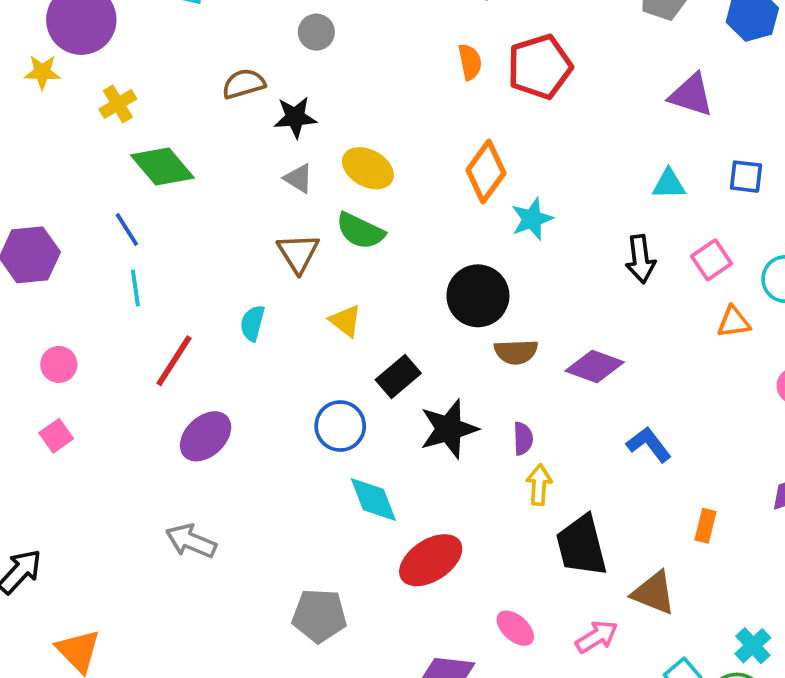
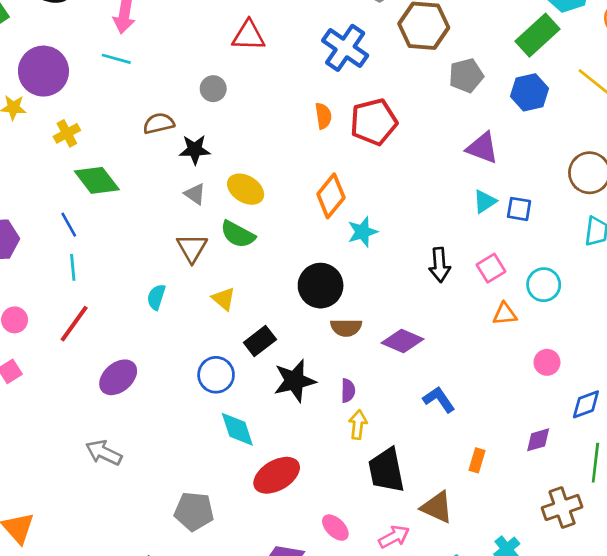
cyan triangle: (669, 184) -> (485, 201), moved, turned -35
red line: (174, 361) -> (74, 324), moved

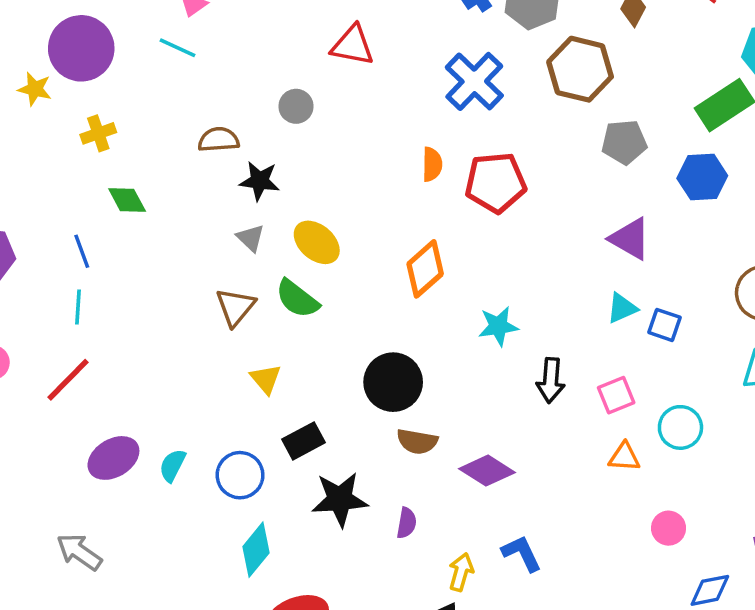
green diamond: (97, 180) -> (127, 200), size x0.7
cyan star: (363, 232) -> (498, 326), moved
cyan semicircle: (156, 297) -> (172, 465), moved
yellow arrow: (358, 425) -> (461, 572), moved
cyan diamond: (237, 429) -> (256, 550), turned 48

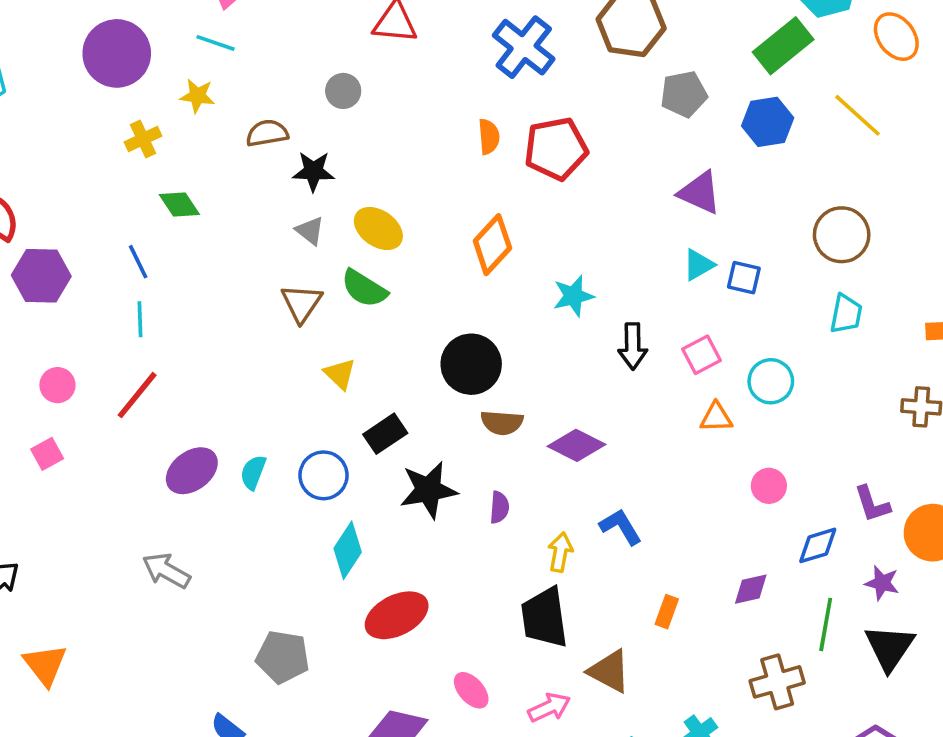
yellow star: (35, 89) -> (197, 96), moved

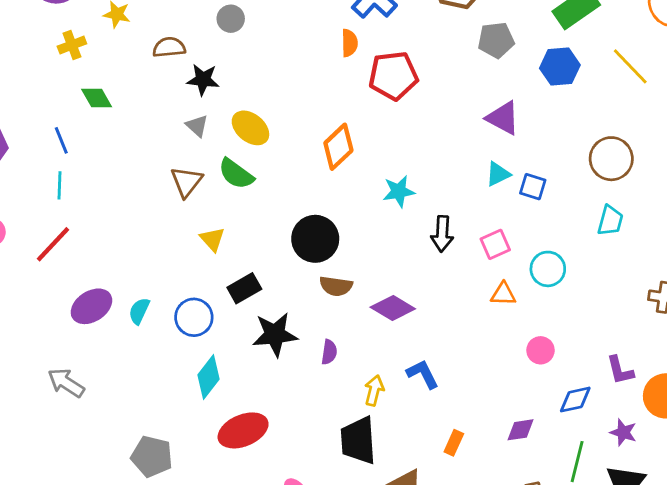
orange semicircle: (489, 137) -> (349, 43), moved

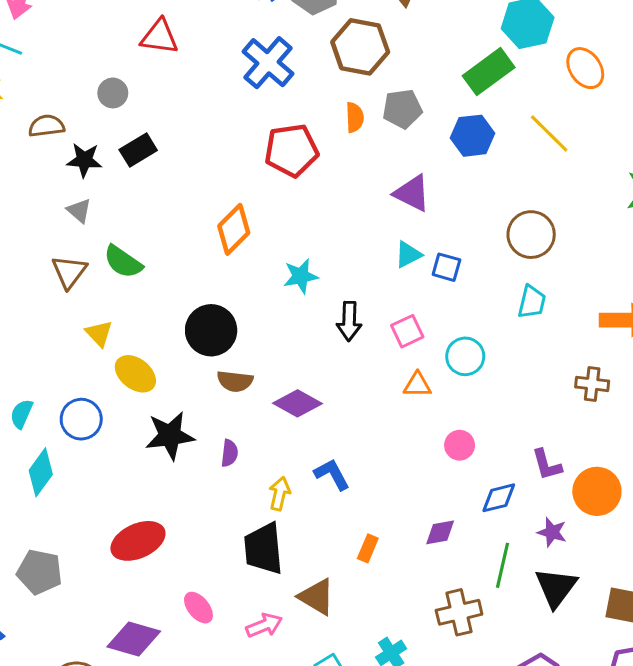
orange semicircle: (349, 43) -> (355, 117), moved
yellow ellipse: (250, 128) -> (135, 374), moved
black rectangle: (244, 288) -> (138, 150), moved
cyan diamond: (208, 377) -> (41, 472), moved

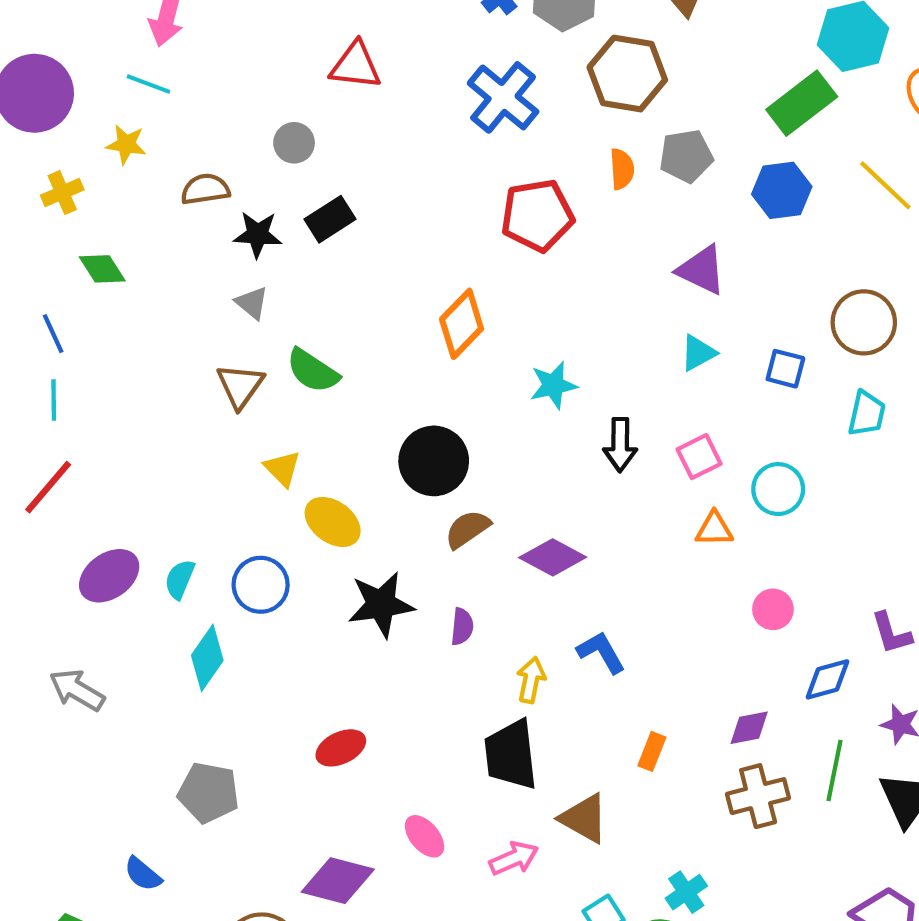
blue square: (446, 267) -> (785, 369), moved
brown semicircle: (235, 381) -> (467, 529), turned 140
red ellipse: (138, 541) -> (341, 748), size x0.7
brown cross: (459, 612) -> (758, 796), moved

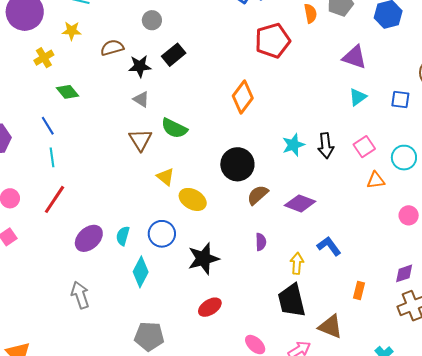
cyan star: (553, 385) -> (293, 145), moved
black star: (381, 604) -> (203, 259), moved
gray arrow: (77, 690) -> (80, 295), turned 48

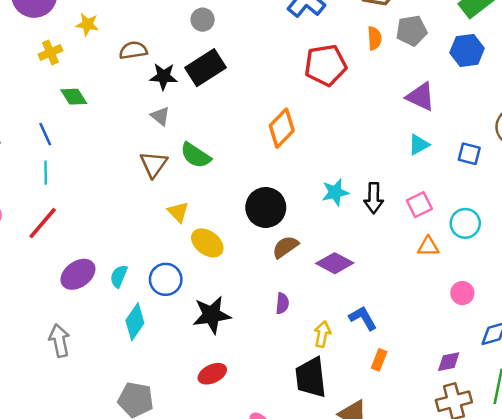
gray circle: (152, 20) -> (203, 20), moved
black rectangle: (174, 55) -> (205, 68), size x1.4
orange rectangle: (359, 291) -> (379, 360), moved

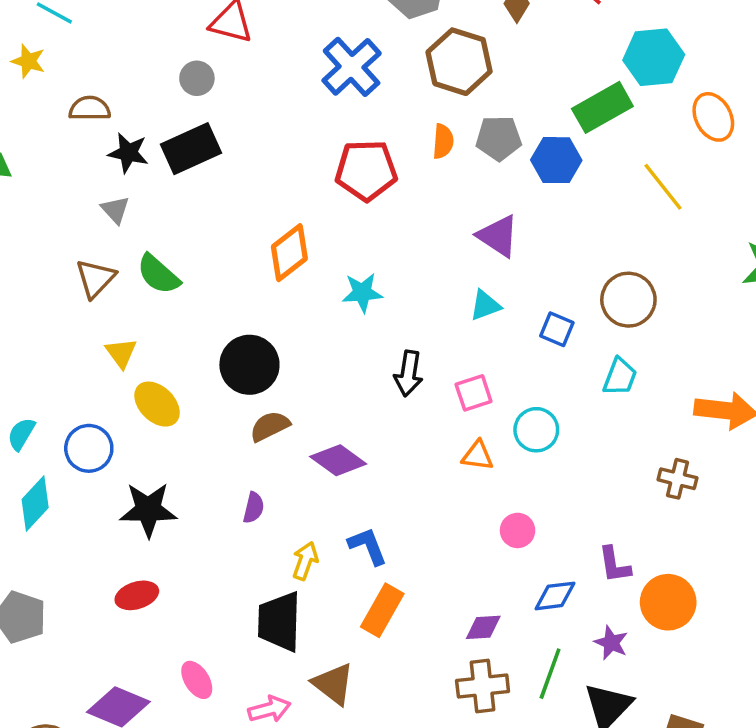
blue hexagon: (467, 50) -> (556, 160), moved
cyan star: (335, 192) -> (362, 293), moved
orange rectangle: (379, 360) -> (382, 610), size x1.6

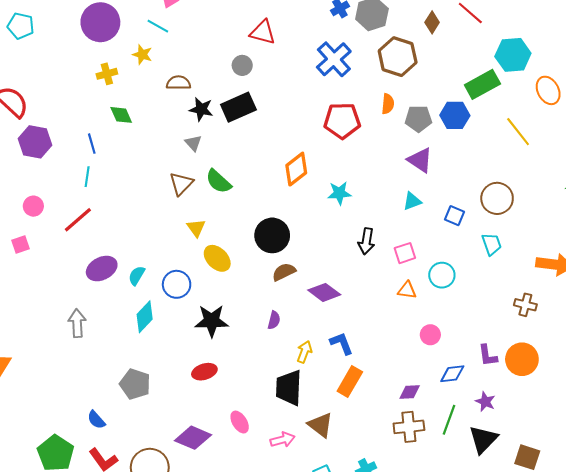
gray pentagon: (499, 138) -> (418, 119), moved
cyan trapezoid: (620, 377) -> (492, 244), turned -40
orange circle: (668, 602) -> (522, 359), moved

